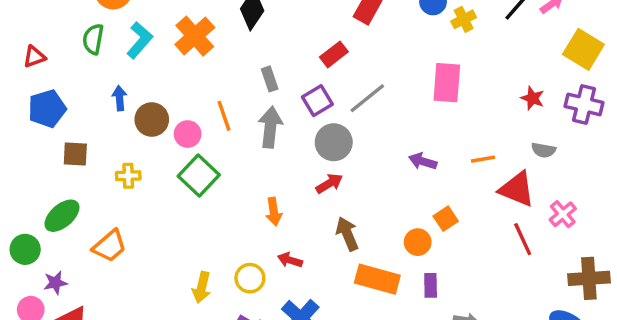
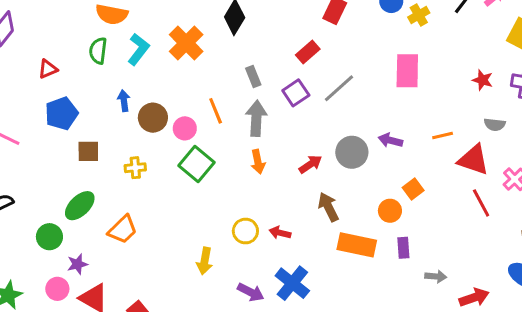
gray circle: (334, 142) -> (352, 152), moved
orange arrow: (274, 212) -> (258, 162), moved
yellow circle: (250, 278) -> (245, 231), moved

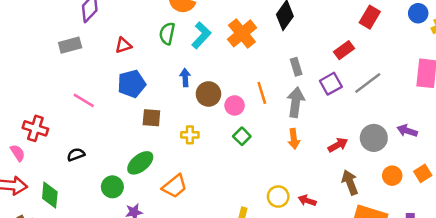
green square: (197, 164) -> (242, 136), size x0.6
orange circle: (390, 211) -> (392, 176), moved

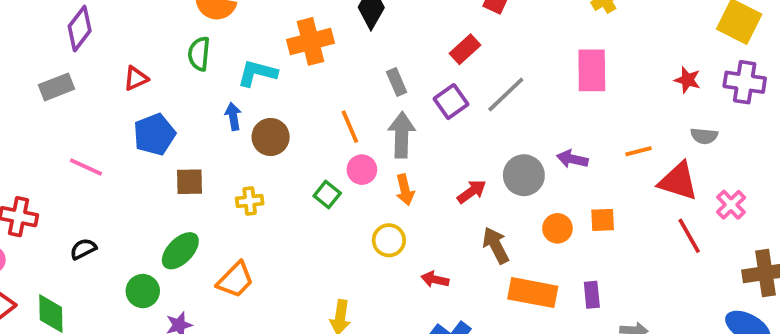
orange cross: (242, 33) -> (311, 41), turned 32
cyan L-shape: (201, 35) -> (257, 73), moved, turned -112
pink circle: (235, 105) -> (362, 170), moved
orange square: (423, 173) -> (603, 220), turned 36
yellow circle: (278, 197) -> (389, 240), moved

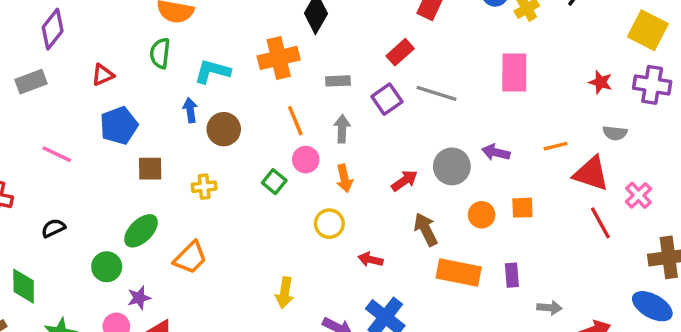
orange cross: (311, 41) -> (279, 58), moved
gray rectangle: (397, 82) -> (338, 81), turned -70
gray line: (506, 94) -> (436, 93), turned 60
gray arrow: (402, 135) -> (342, 129), size x0.7

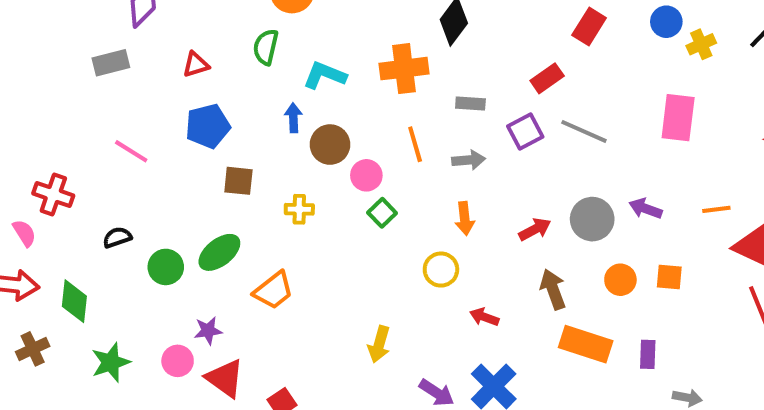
gray arrow: (342, 129) -> (469, 160), turned 76
pink circle: (306, 160) -> (366, 175), moved
green circle: (107, 267) -> (166, 267), moved

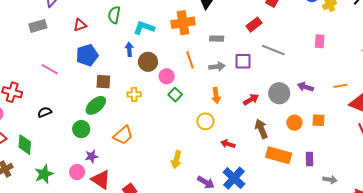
pink rectangle: (678, 118) -> (320, 41), size x0.6
purple square: (525, 132) -> (243, 61), moved, turned 30
green ellipse: (219, 252) -> (96, 105), moved
green circle: (166, 267) -> (81, 129), moved

